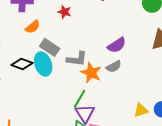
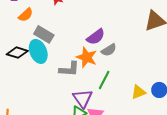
purple semicircle: (117, 45) -> (96, 37), moved
gray L-shape: (77, 59) -> (69, 69), moved
green line: (80, 99) -> (104, 80), moved

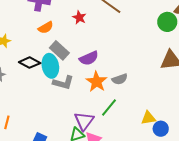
purple semicircle: (96, 37) -> (89, 58), moved
gray L-shape: (69, 69) -> (63, 83), moved
yellow triangle: (138, 92) -> (148, 118), moved

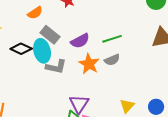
green line: (109, 107) -> (112, 39), moved, turned 36
yellow triangle: (148, 118) -> (127, 106), moved, turned -35

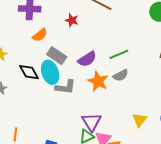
black diamond: (21, 49) -> (29, 72), turned 40

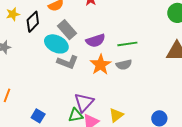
black diamond: (29, 72) -> (33, 22), moved, turned 60
cyan ellipse: (50, 72) -> (56, 44), turned -60
yellow triangle: (140, 120) -> (116, 115), moved

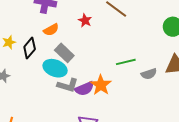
purple semicircle: (96, 41) -> (84, 89), moved
gray semicircle: (124, 65) -> (149, 74), moved

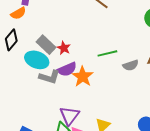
red star: (85, 20) -> (64, 48), moved
orange semicircle: (51, 30) -> (18, 13), moved
purple semicircle: (84, 89) -> (67, 69), moved

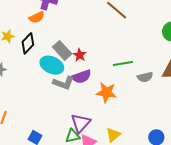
orange star: (83, 77) -> (106, 92), moved, turned -30

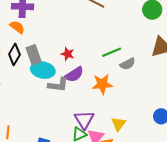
orange semicircle: (37, 17) -> (17, 27), turned -105
gray rectangle: (62, 50) -> (34, 55), moved, turned 36
gray semicircle: (145, 77) -> (128, 64), moved

